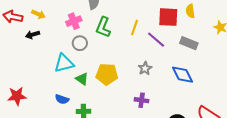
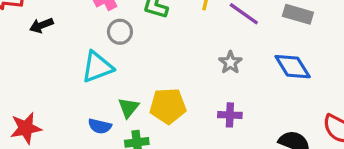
yellow pentagon: (107, 74) -> (168, 106), moved
green triangle: (82, 79) -> (128, 108), moved, turned 40

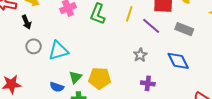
black arrow: (41, 25) -> (26, 22), turned -96
gray circle: (120, 32) -> (34, 46), moved
purple cross: (230, 115) -> (148, 83), moved

